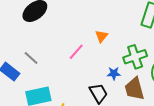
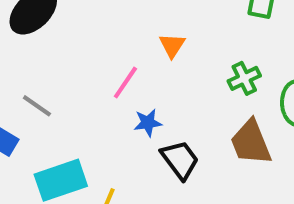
green cross: (135, 57) -> (244, 78), size x0.7
blue star: (114, 73) -> (148, 123), moved

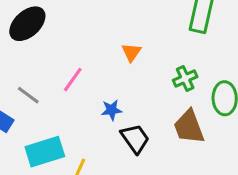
pink line: (125, 83) -> (73, 80), moved

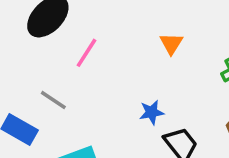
pink line: (73, 80) -> (87, 53), moved

